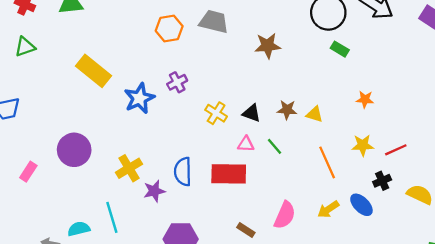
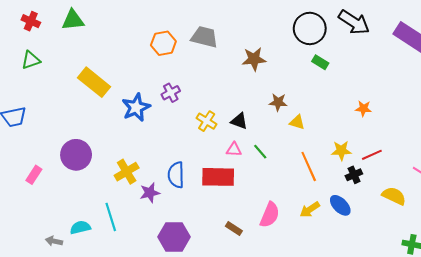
orange star: (365, 99) -> (363, 108), moved
brown star: (287, 110) -> (278, 102), moved
black cross: (382, 181) -> (354, 175), moved

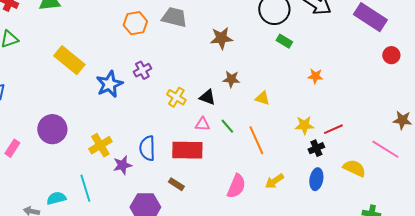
brown star: (278, 102) -> (231, 79), moved
orange star: (363, 108) -> (315, 76), moved
orange line: (309, 166) -> (256, 140), moved
blue ellipse: (340, 205) -> (316, 179), moved, turned 55
brown rectangle: (234, 229) -> (176, 184), moved

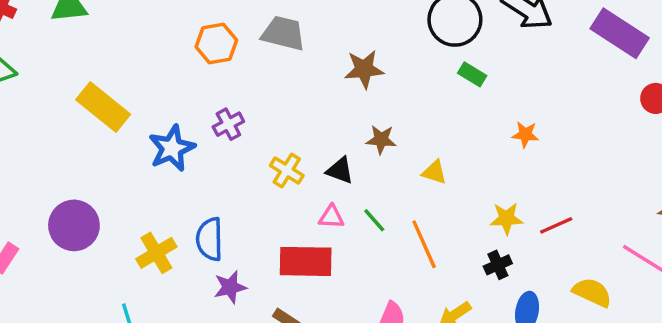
blue semicircle: (147, 148) -> (210, 239), moved
black cross: (316, 148) -> (498, 265), moved
purple star: (122, 165) -> (230, 287), moved

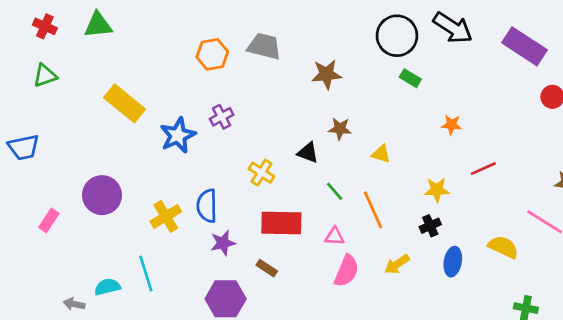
yellow cross: (287, 170) -> (261, 173), moved
pink triangle: (331, 217) -> (335, 236), moved
red line: (556, 225) -> (483, 169), moved

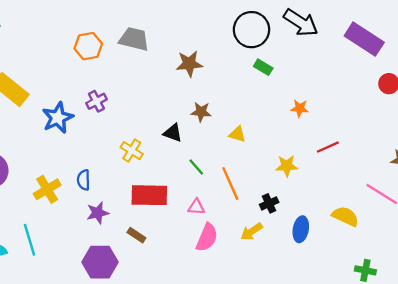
blue semicircle: (207, 206) -> (84, 180), size x0.7
black cross: (430, 226) -> (269, 203), moved

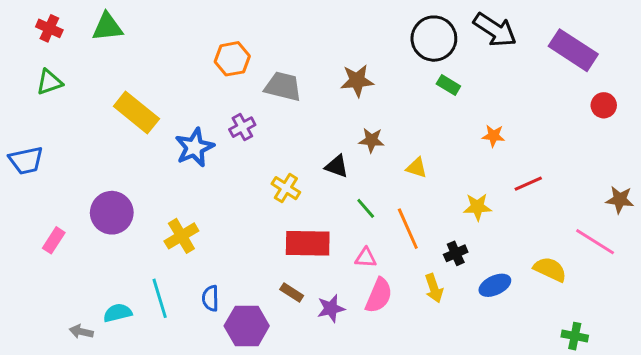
gray trapezoid: (134, 39) -> (283, 86), moved
blue semicircle: (84, 180) -> (210, 298), moved
purple star: (98, 213) -> (331, 308), moved
blue ellipse: (301, 229) -> (495, 285), turned 55
yellow arrow: (251, 232) -> (434, 288), turned -75

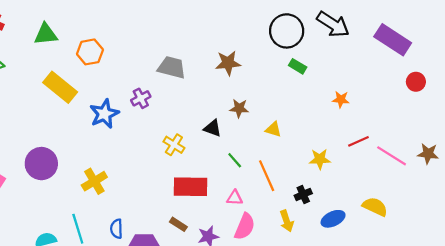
green triangle: (107, 27) -> (46, 34), moved
orange hexagon: (232, 59) -> (90, 52), moved
orange star: (493, 136) -> (341, 99), moved
pink line: (595, 242) -> (392, 156), moved

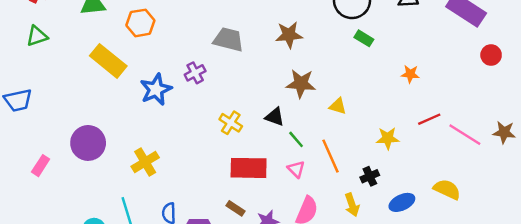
brown star: (239, 108) -> (301, 84), size x1.4
black triangle: (213, 128) -> (275, 117), moved
pink triangle: (235, 198) -> (296, 169), moved, turned 42

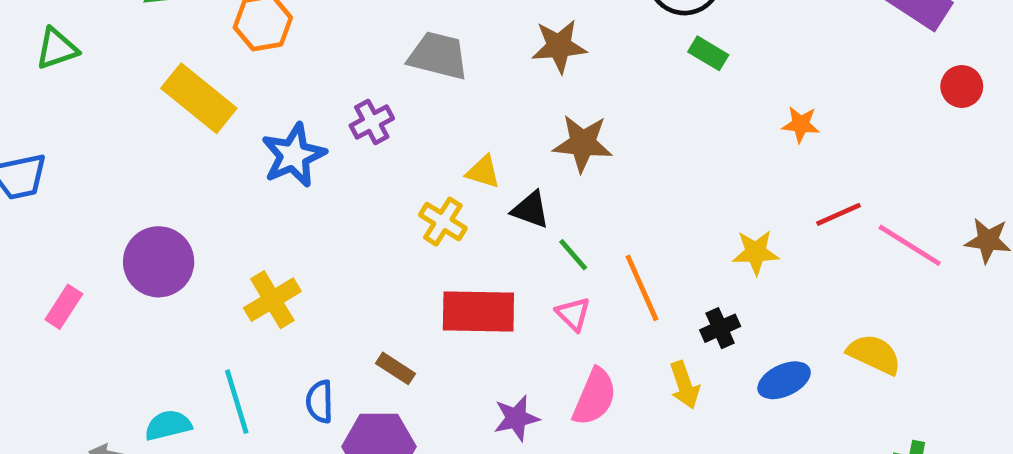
yellow triangle: (338, 106) -> (483, 172), moved
brown rectangle: (235, 208) -> (395, 368), moved

